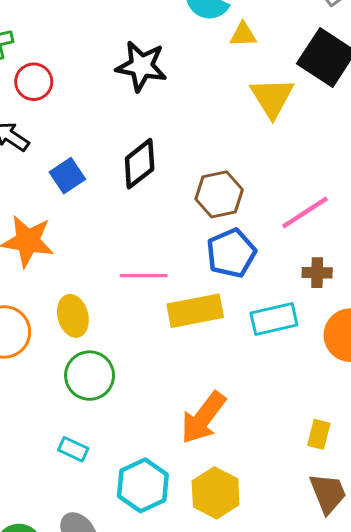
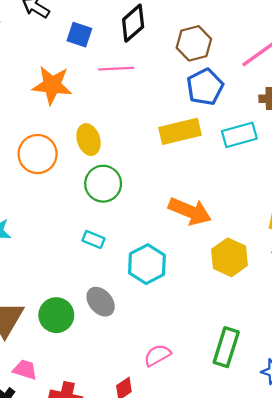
blue square: (67, 176) -> (79, 35), turned -35
pink line: (144, 276) -> (116, 69), moved
orange arrow: (203, 418) -> (190, 211), turned -102
yellow hexagon: (216, 493) -> (230, 257), moved

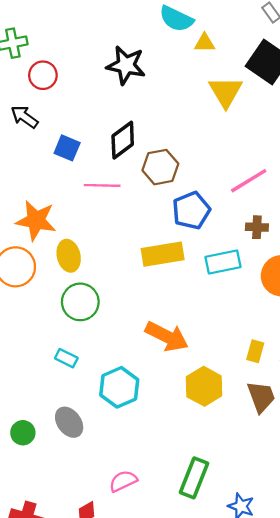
brown hexagon: (194, 43) -> (160, 167), moved
orange star: (52, 85) -> (36, 220), moved
green circle: (56, 315) -> (23, 433), size x0.7

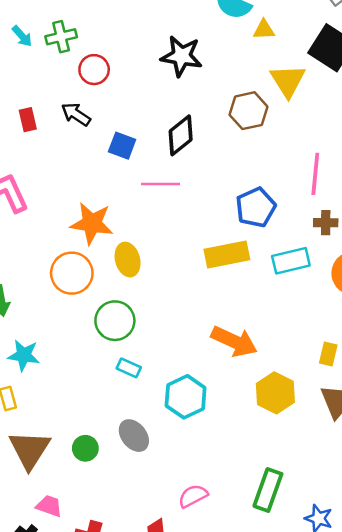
brown hexagon: (160, 167) -> (249, 111), moved
pink line: (249, 181) -> (315, 174), turned -51
green circle: (80, 302) -> (115, 321), moved

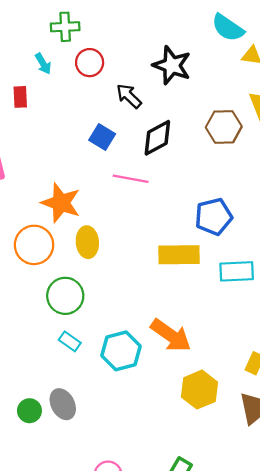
cyan arrow: (22, 36) -> (43, 64), moved
black arrow: (76, 114) -> (129, 96), moved
cyan hexagon: (186, 397) -> (121, 351), moved
green circle: (85, 448) -> (29, 411), moved

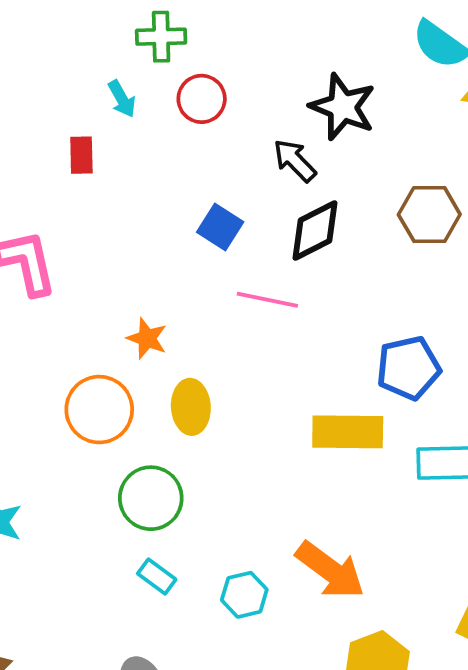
black arrow: (129, 96) -> (295, 160), moved
orange star: (61, 203) -> (147, 338), size x0.6
cyan hexagon: (121, 351) -> (244, 595), size x0.7

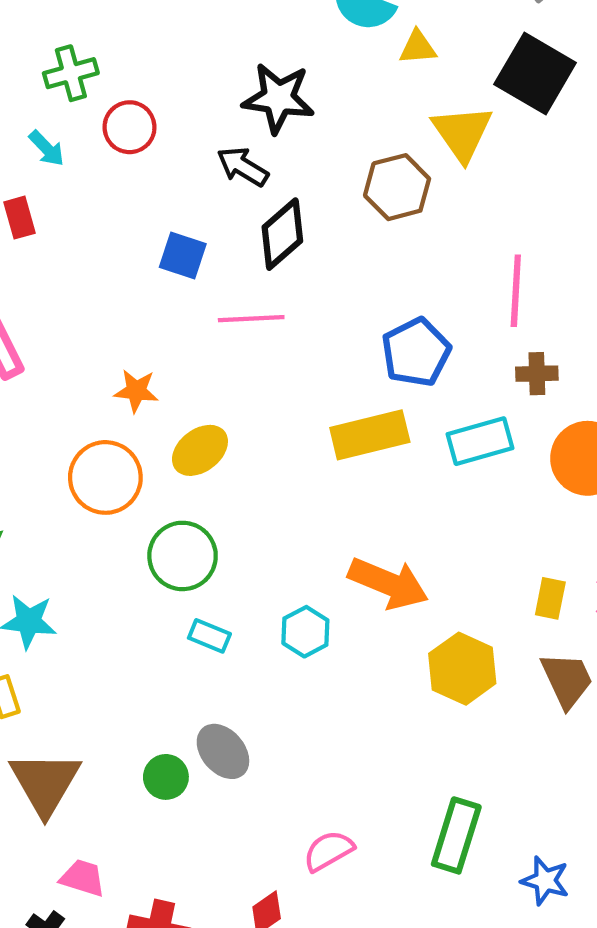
yellow ellipse: (191, 407) -> (200, 450), turned 70

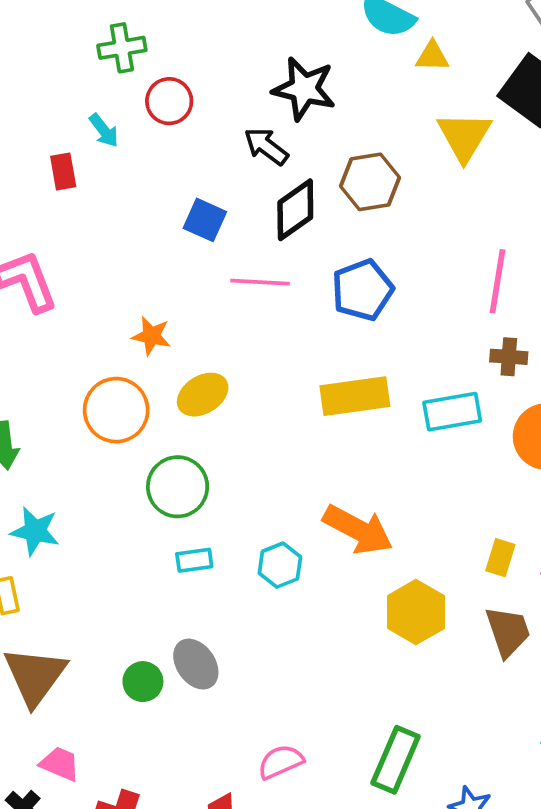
cyan arrow: (47, 148) -> (104, 130), moved
brown hexagon: (397, 187) -> (370, 182), moved
blue pentagon: (416, 352) -> (362, 290), moved
cyan rectangle: (209, 636) -> (194, 560), turned -36

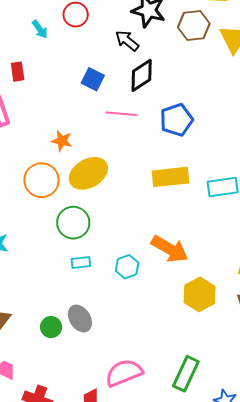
red rectangle: (63, 171) -> (18, 72), moved
brown hexagon: (370, 182) -> (194, 25), moved
yellow ellipse: (203, 395) -> (88, 173), size x1.4
pink semicircle: (281, 762) -> (124, 373), size x1.5

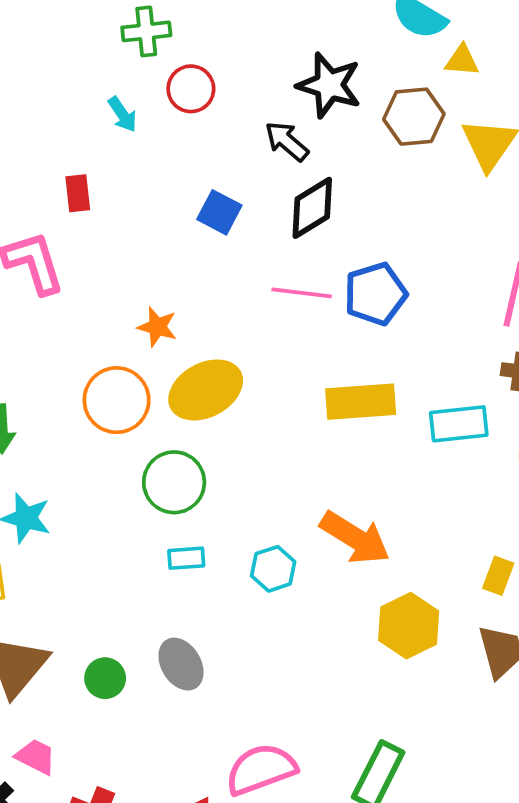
pink line: (121, 114) -> (302, 293), moved
green circle: (51, 327) -> (105, 678), moved

